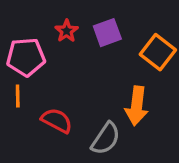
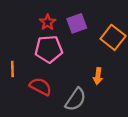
pink pentagon: (26, 57) -> (49, 49), moved
orange arrow: (137, 106) -> (98, 76), size x0.6

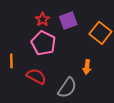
pink pentagon: (49, 49) -> (43, 43), turned 30

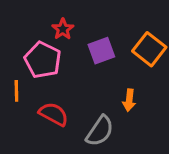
purple square: (68, 20) -> (101, 51), moved
pink pentagon: (43, 43) -> (43, 60), moved

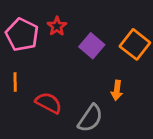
purple square: (101, 51) -> (92, 46), turned -30
pink pentagon: (43, 60) -> (22, 35), moved

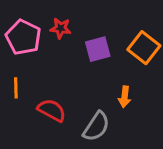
red star: (57, 26) -> (61, 28), turned -30
purple square: (92, 46) -> (98, 49), turned 35

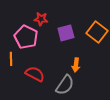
pink pentagon: (23, 37) -> (26, 37), moved
orange arrow: (125, 97) -> (76, 65), moved

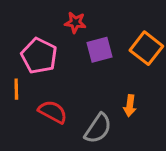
red star: (41, 19) -> (75, 23), moved
orange arrow: (76, 65) -> (130, 106), moved

